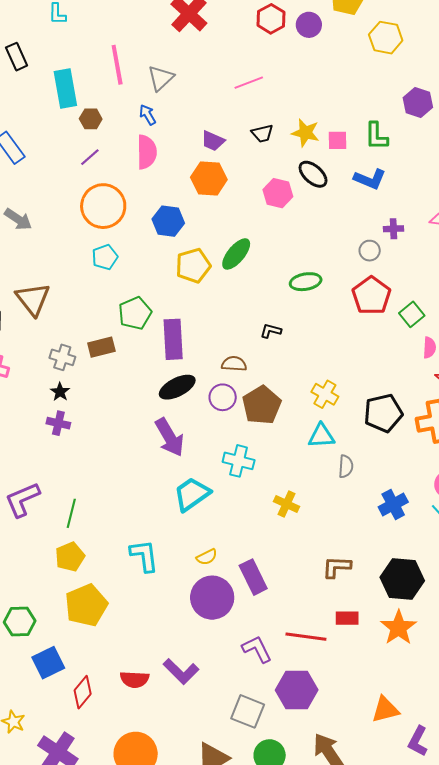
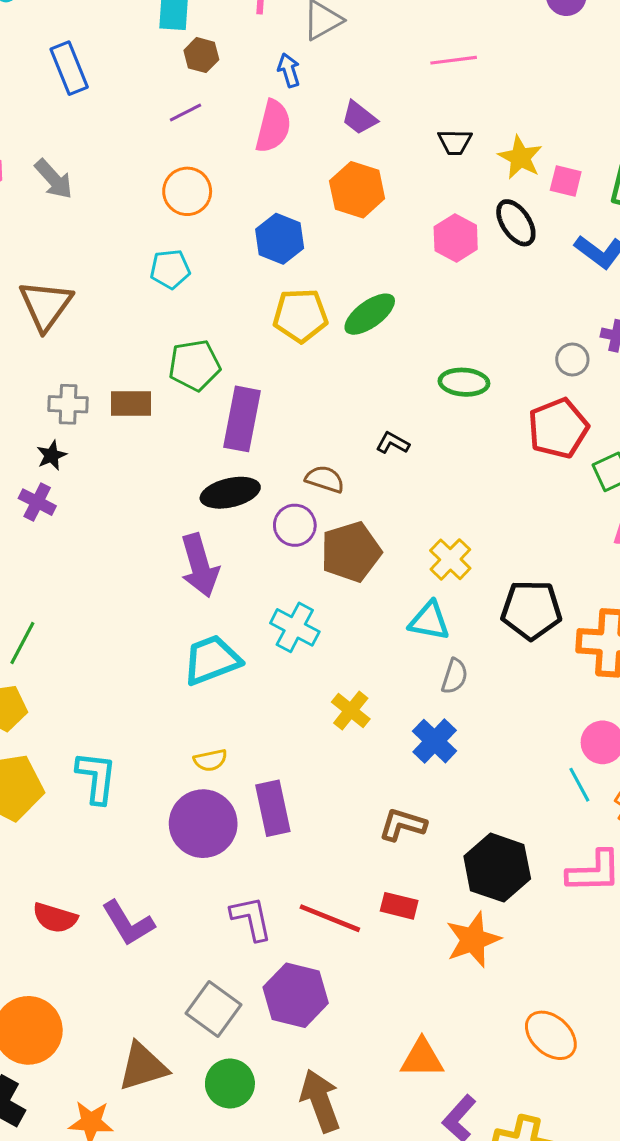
purple trapezoid: (213, 141) -> (359, 118), moved
orange circle: (103, 206) -> (187, 191), size x0.7
gray cross: (62, 357) -> (68, 404), turned -30
blue cross: (393, 504) -> (435, 741), moved, turned -32
cyan L-shape: (144, 556) -> (96, 777), moved

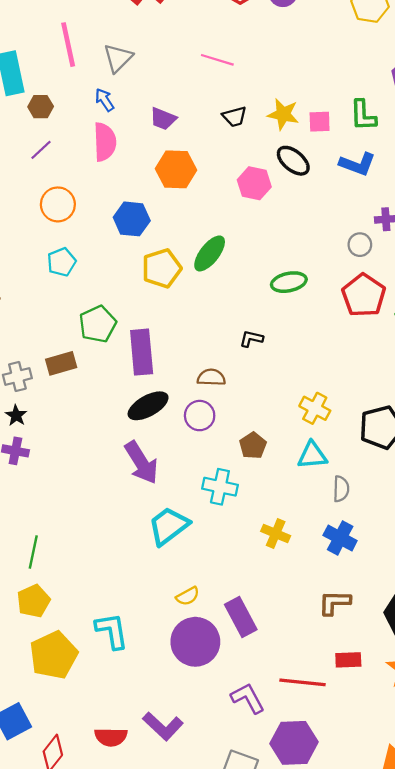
pink line: (454, 60) -> (217, 60), turned 40
brown pentagon: (351, 552) -> (253, 446), moved, size x0.6

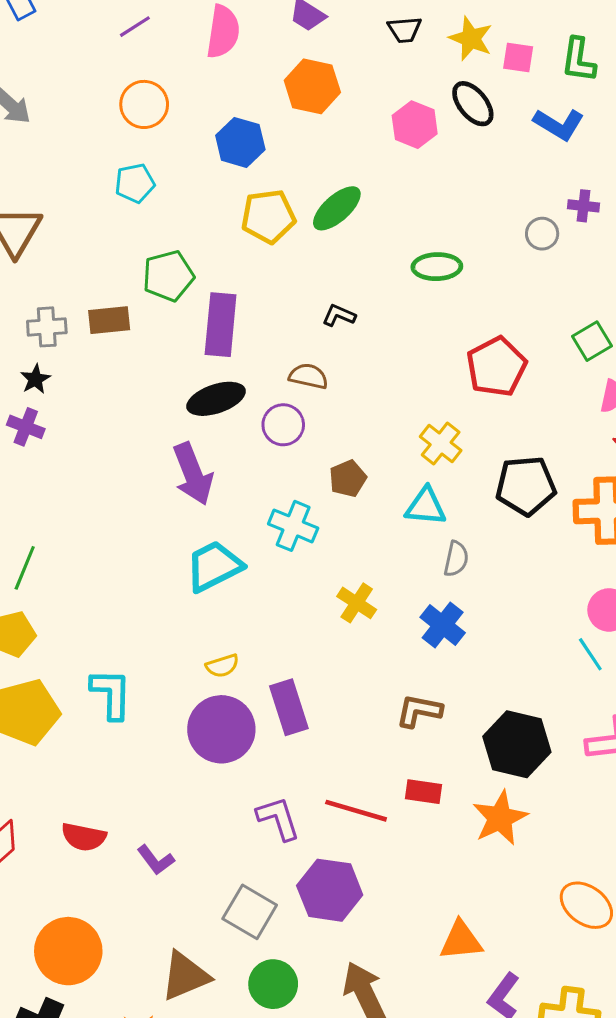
red pentagon: (364, 295) -> (496, 367), moved
black L-shape: (251, 339) -> (339, 315), moved
purple L-shape: (163, 726) -> (156, 860), moved, size x0.7

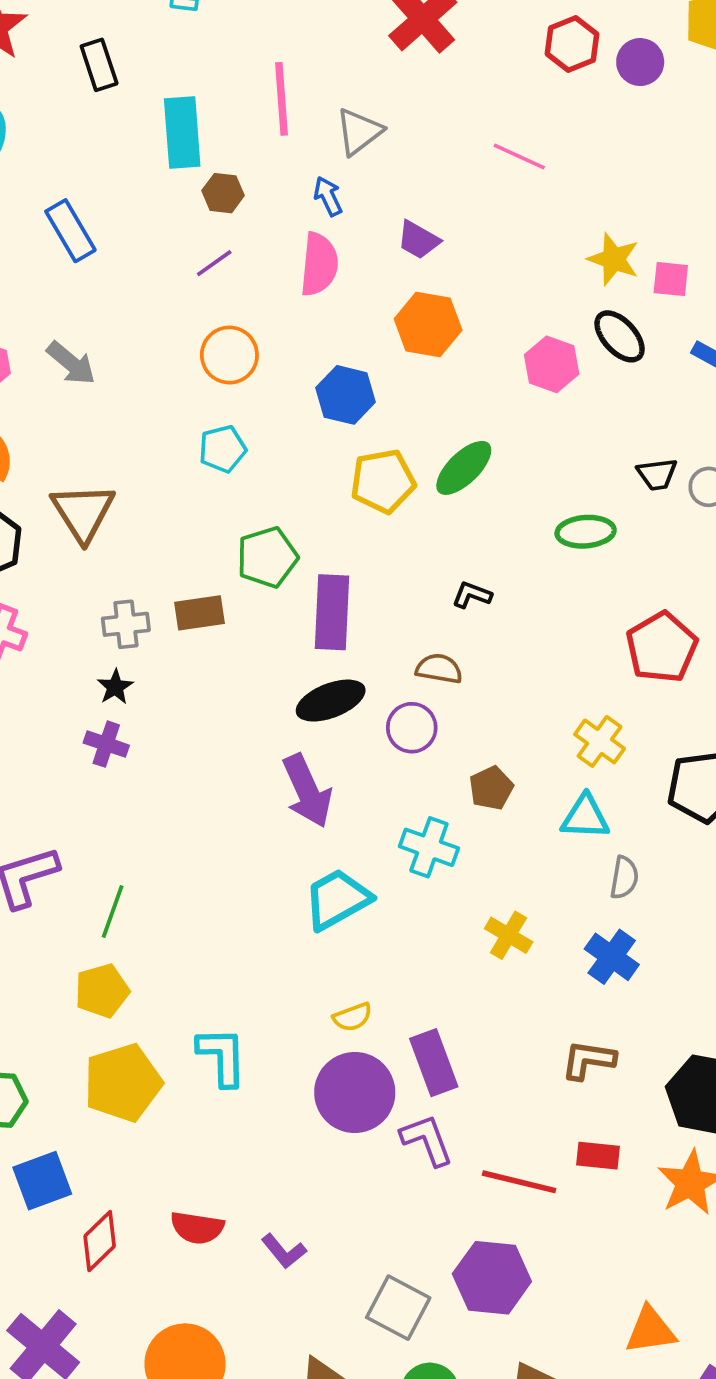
black trapezoid: (405, 30) -> (657, 474), moved
purple L-shape: (278, 818) -> (427, 1140), moved

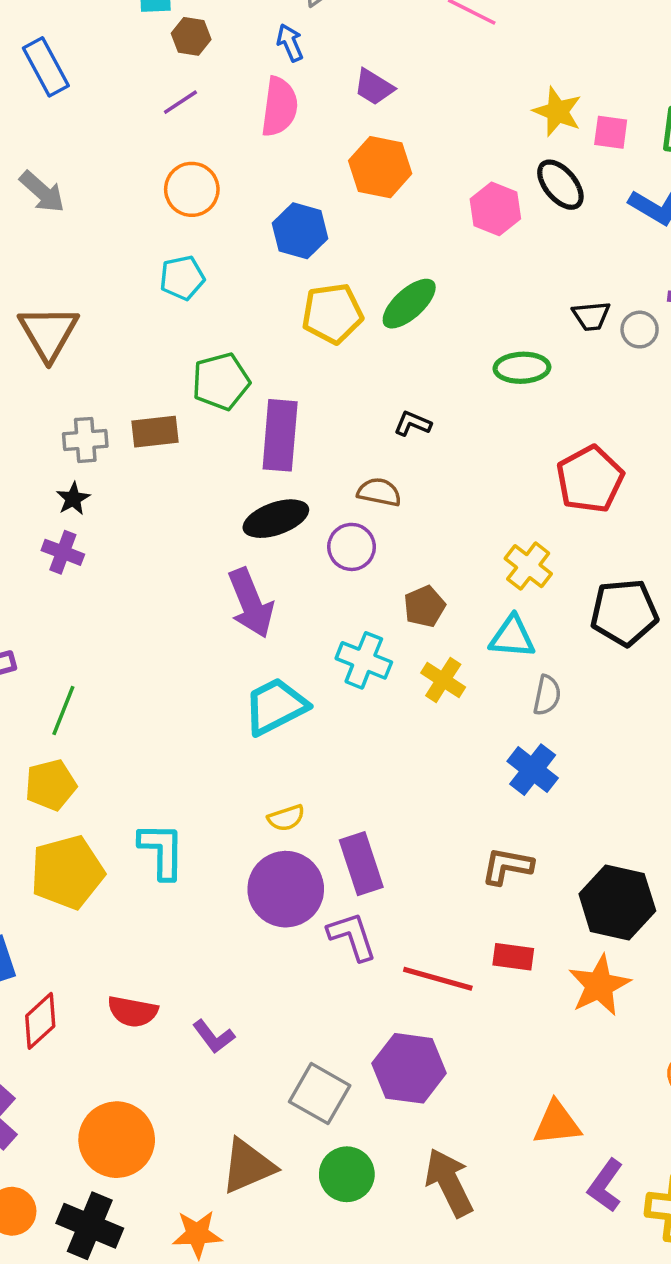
yellow cross: (509, 935) -> (443, 680), moved

